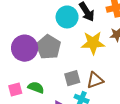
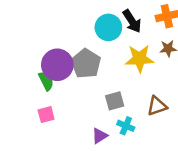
brown triangle: (95, 80) -> (157, 106), moved
green semicircle: (36, 87) -> (46, 81), moved, turned 42

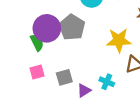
yellow star: (140, 59) -> (119, 40), moved
gray square: (115, 101) -> (64, 77), moved

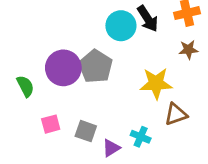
green semicircle: (37, 43) -> (25, 86), moved
gray square: (64, 77) -> (86, 131), turned 35

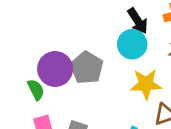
cyan circle: (121, 26) -> (132, 44), moved
green semicircle: (25, 86) -> (36, 90), moved

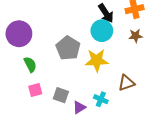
purple circle: (55, 69) -> (19, 34), moved
yellow star: (146, 84) -> (97, 60), moved

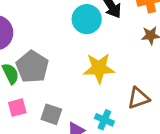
cyan circle: (102, 31) -> (87, 19), moved
gray pentagon: (68, 48) -> (32, 67), moved

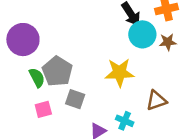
cyan circle: (87, 19) -> (142, 34), moved
gray square: (51, 114) -> (75, 99), moved

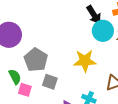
green semicircle: (37, 78) -> (15, 77), moved
pink square: (43, 109) -> (25, 90), turned 32

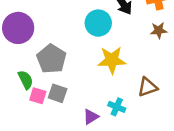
cyan circle: (103, 31) -> (98, 23), moved
gray square: (50, 82) -> (58, 93), moved

